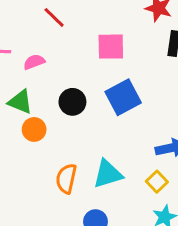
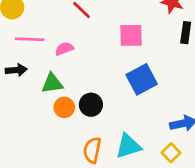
green triangle: (20, 102) -> (52, 83), turned -30
black circle: (72, 102) -> (91, 105), moved

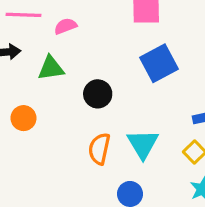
orange circle: (64, 107) -> (23, 118), moved
cyan triangle: (128, 146) -> (143, 144), turned -44

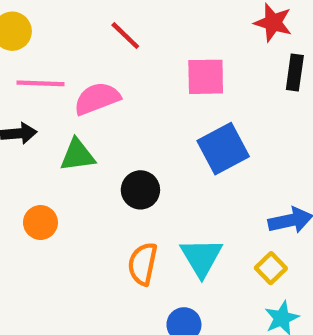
pink semicircle: (65, 26) -> (97, 99), size x1.5

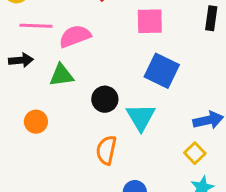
blue square: (223, 149) -> (162, 71), turned -36
cyan triangle: (201, 257) -> (141, 117), moved

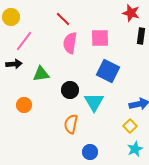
pink line: (36, 26) -> (24, 41), turned -55
pink semicircle: (75, 36) -> (70, 43), moved, turned -60

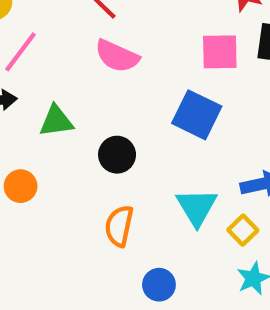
pink square: (100, 38) -> (220, 52), moved
pink semicircle: (70, 43) -> (117, 56), turned -75
cyan triangle: (94, 102) -> (197, 207), moved

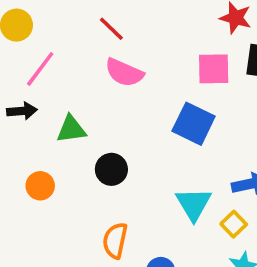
black circle: (117, 155) -> (111, 169), moved
orange semicircle: (119, 226) -> (115, 241), moved

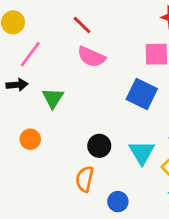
green triangle: (71, 129) -> (53, 98), turned -50
black circle: (111, 169) -> (99, 146), moved

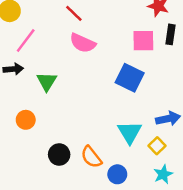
black circle: (99, 146) -> (59, 154), moved
orange semicircle: (85, 179) -> (91, 157), moved, turned -50
blue circle: (118, 202) -> (117, 174), moved

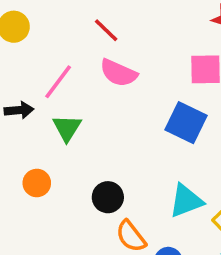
pink line: (26, 41) -> (58, 82), moved
cyan triangle: (130, 132) -> (186, 201), turned 40
black circle: (59, 154) -> (108, 197), moved

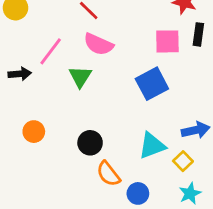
blue square: (186, 123) -> (152, 84), turned 36
green triangle: (67, 128) -> (80, 77), moved

